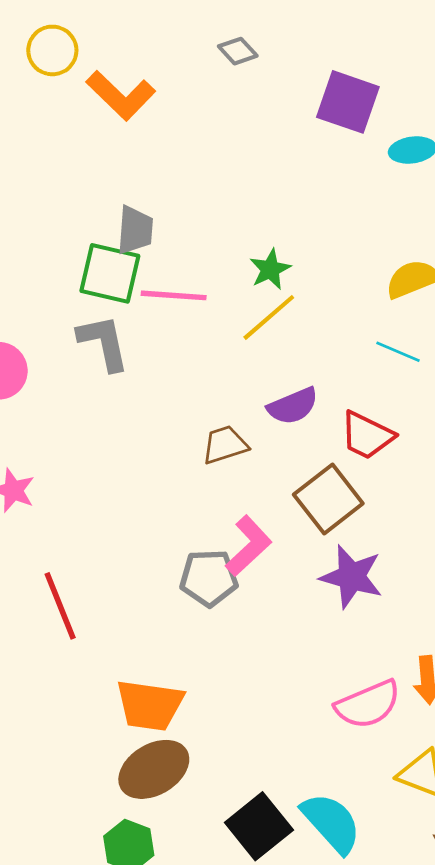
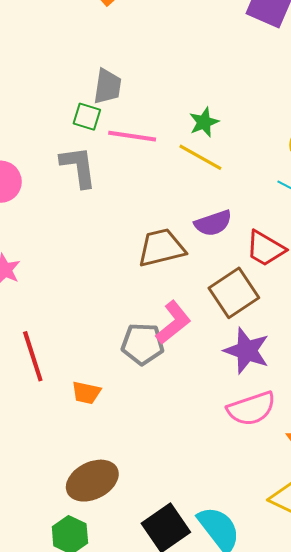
green square: (110, 273) -> (87, 117), size x0.6
yellow line: (269, 317) -> (200, 157), turned 66
brown trapezoid: (225, 445) -> (161, 248), size x1.4
pink semicircle: (368, 704) -> (251, 409), moved
orange trapezoid: (150, 705) -> (86, 393), moved, size x0.6

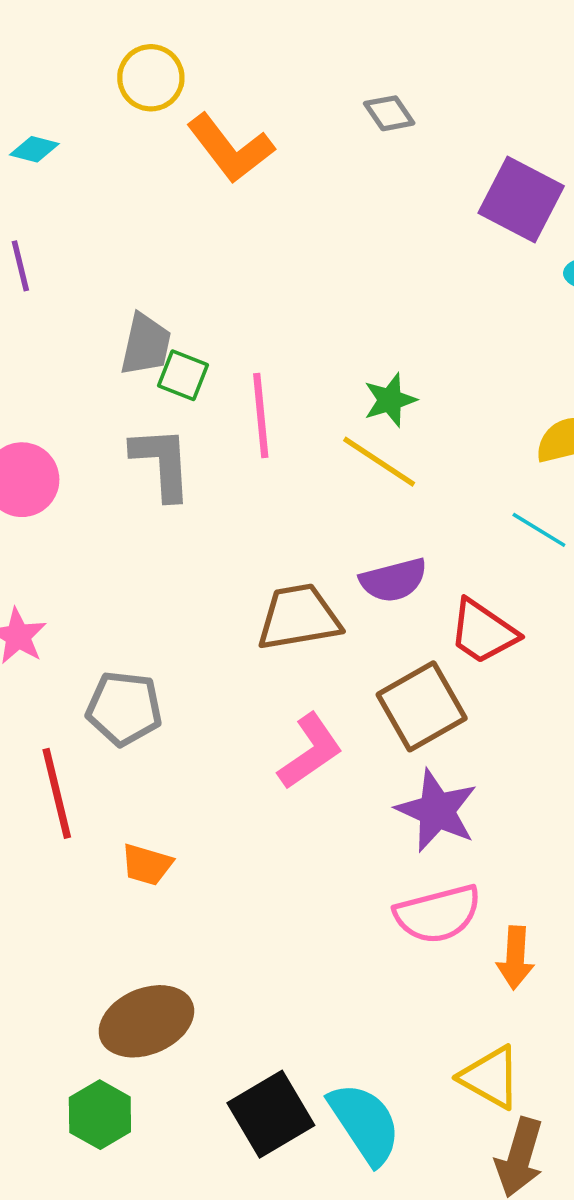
gray trapezoid: (107, 86) -> (146, 345), moved
pink line: (132, 136) -> (261, 416), turned 72
gray pentagon: (143, 344) -> (124, 708), moved

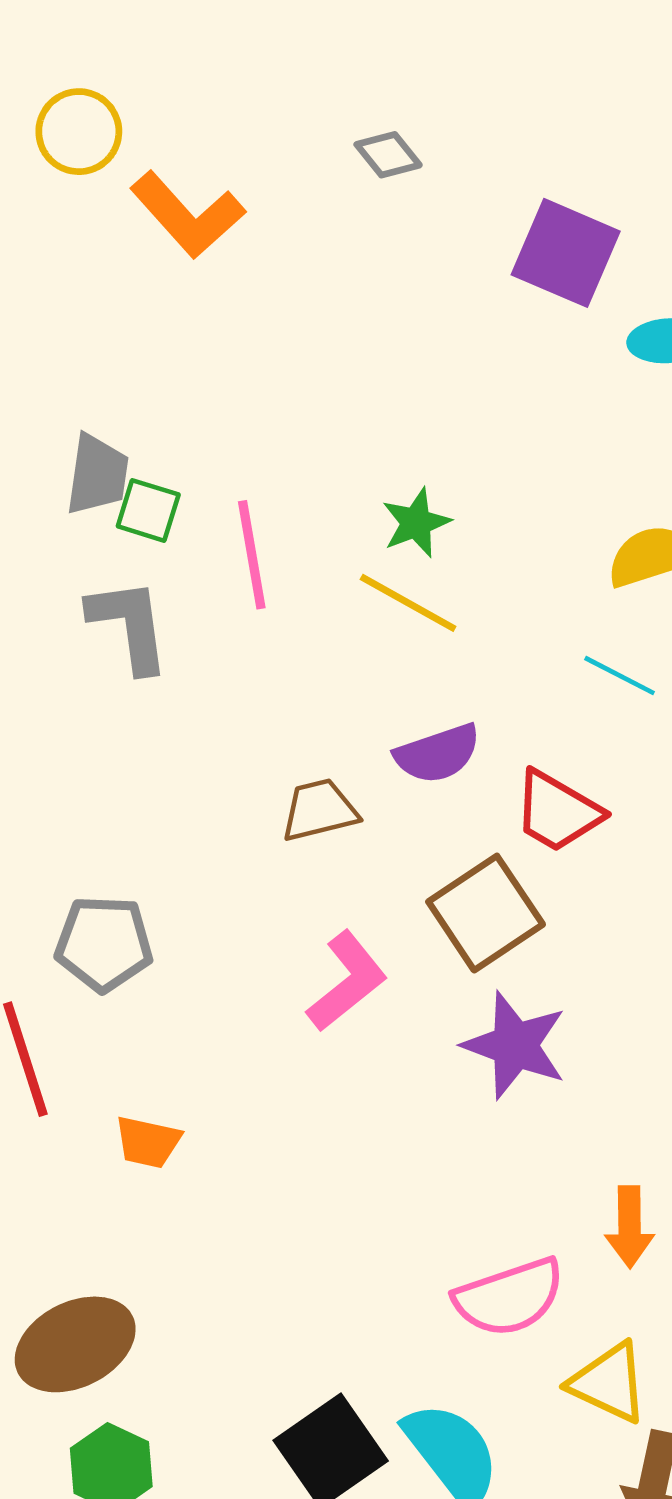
brown trapezoid: (299, 617) -> (319, 810), size x0.7
pink semicircle: (438, 914) -> (509, 1297), moved
brown ellipse: (146, 1021) -> (75, 1344), moved

